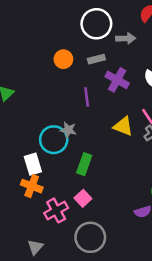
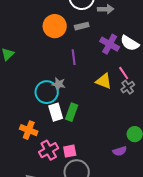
orange circle: (63, 59) -> (55, 26), size x1.5
purple cross: (117, 80) -> (110, 44), moved
white rectangle: (33, 164) -> (56, 112), moved
pink square: (83, 198) -> (70, 151), moved, turned 32

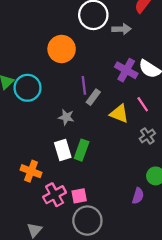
gray rectangle: (82, 26) -> (93, 97), moved, turned -40
gray cross: (128, 87) -> (147, 136), moved
cyan circle: (47, 92) -> (27, 88), moved
purple semicircle: (120, 151) -> (138, 196), turned -56

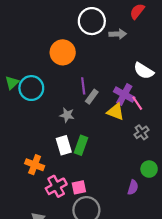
purple cross: (126, 70) -> (124, 95), moved

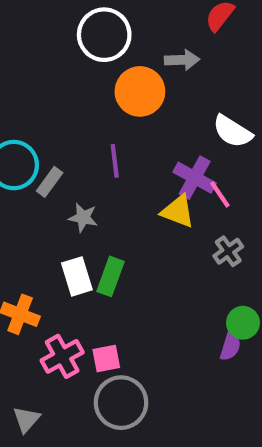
white circle: (92, 21) -> (104, 35), moved
orange circle: (63, 52) -> (140, 91), moved
gray rectangle: (92, 97) -> (50, 182), moved
purple semicircle: (133, 187) -> (230, 346), moved

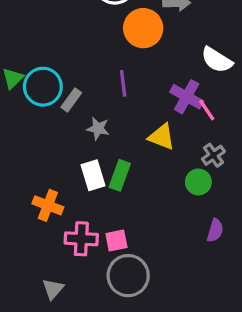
yellow triangle: (178, 211) -> (162, 137), moved
green circle: (243, 323) -> (198, 182), moved
pink cross: (62, 356) -> (81, 239), turned 32

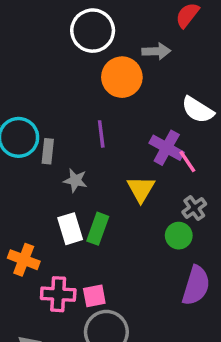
gray rectangle: (71, 100) -> (48, 151), turned -30
yellow triangle: (162, 137) -> (141, 189), turned 40
purple semicircle: (215, 230) -> (196, 286), size x1.6

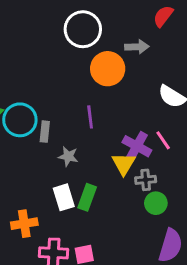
purple cross: (167, 148) -> (137, 146), moved
gray cross: (194, 208) -> (146, 180), moved, turned 30
orange cross: (24, 260) -> (24, 224), turned -30

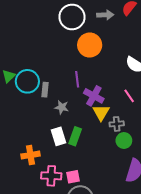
gray arrow: (137, 47) -> (105, 15), moved
purple cross: (137, 146) -> (94, 96), moved

